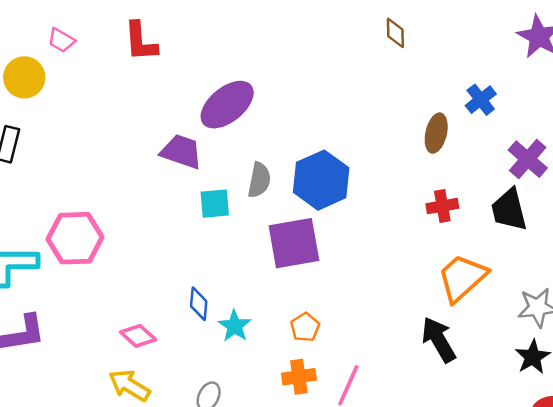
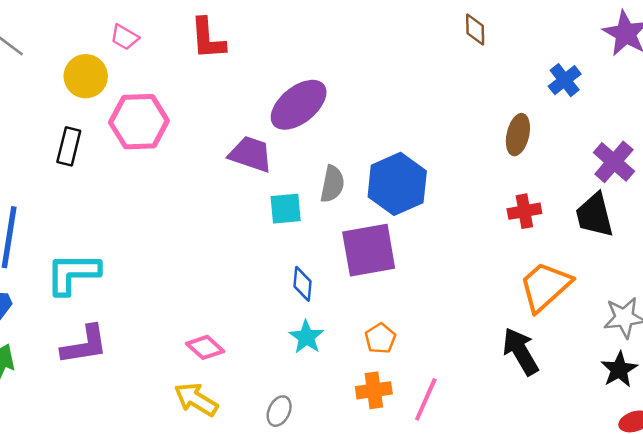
blue cross: (481, 100) -> (565, 80), moved
pink hexagon: (75, 238) -> (139, 122), moved
blue diamond: (199, 304) -> (302, 284), moved

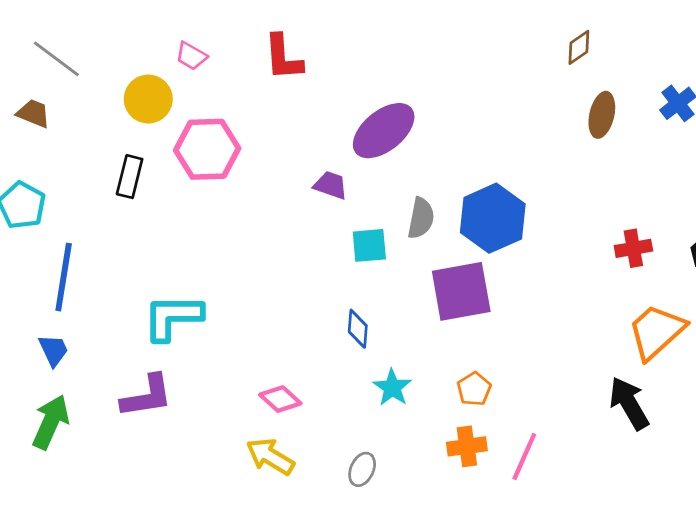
brown diamond: (475, 29) -> (579, 47), turned 56
brown ellipse: (518, 135) -> (602, 115), moved
purple trapezoid: (251, 154) -> (331, 185), size x0.7
cyan L-shape: (73, 273) -> (173, 317), moved
blue diamond: (302, 284) -> (358, 329), moved

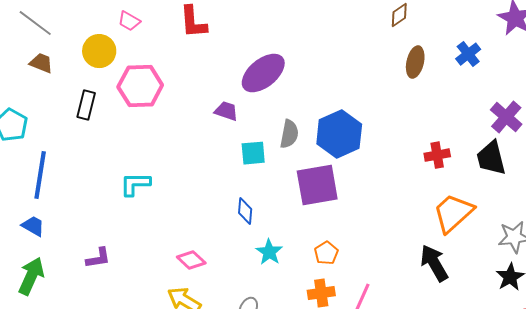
brown trapezoid: (33, 113) -> (41, 63), moved
cyan L-shape: (173, 317) -> (135, 184), moved, size x0.7
blue trapezoid: (53, 350) -> (33, 226), turned -35
purple L-shape: (147, 396) -> (98, 258), size x0.7

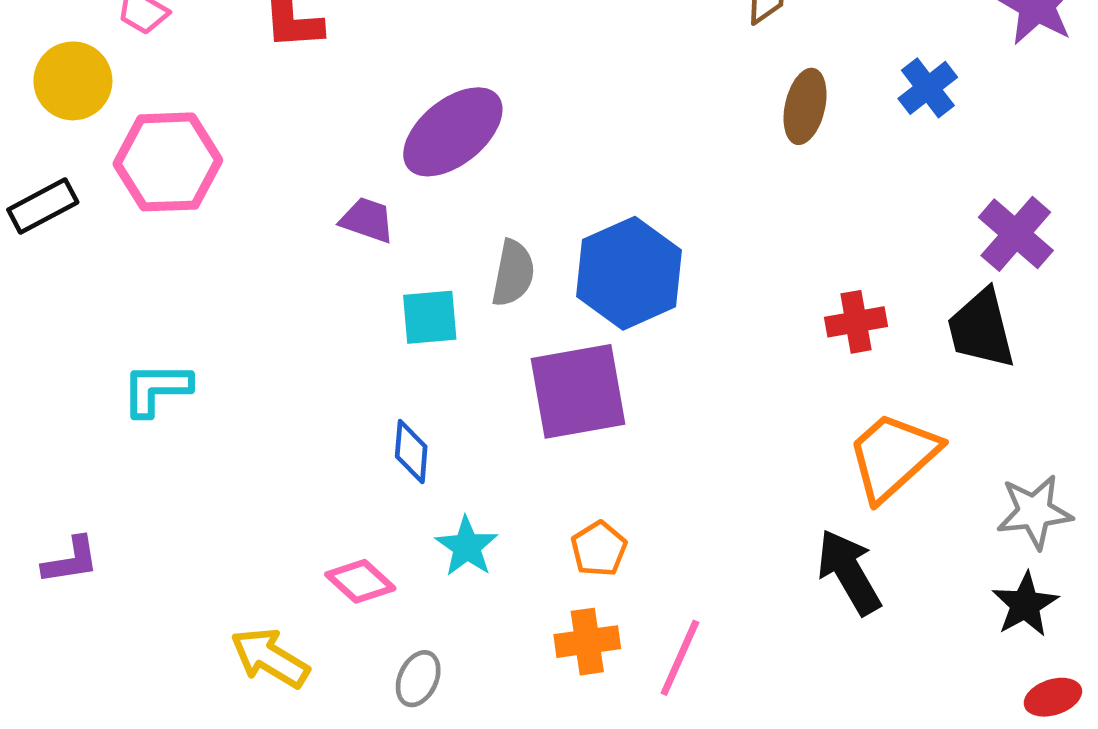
black rectangle: (86, 105) -> (43, 206), turned 48
pink diamond: (191, 260) -> (360, 581), moved

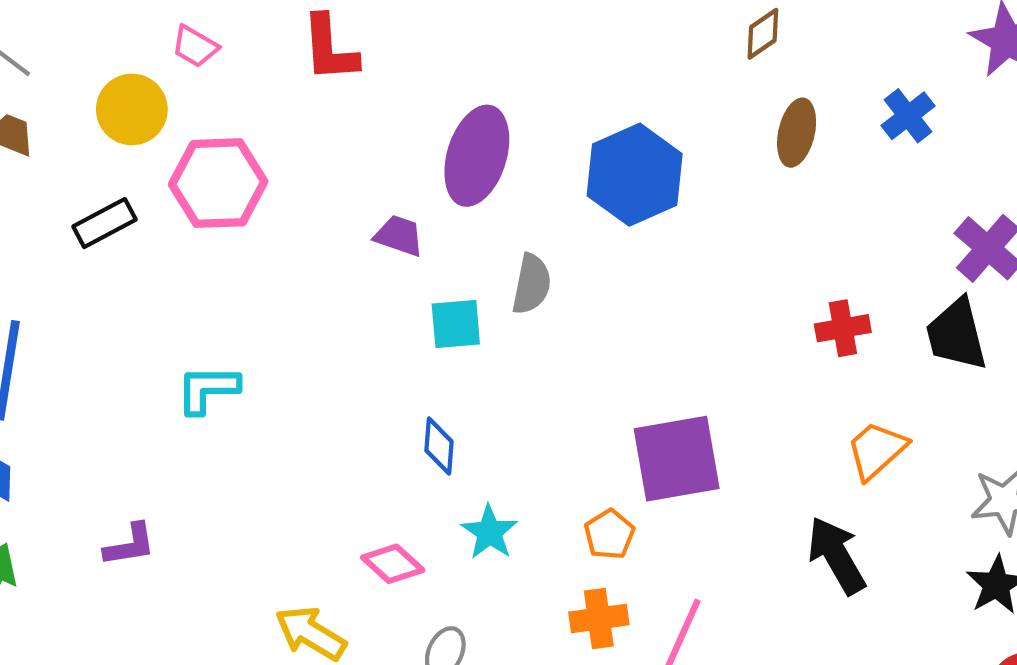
purple ellipse: (453, 132) -> (477, 156), turned -34
blue hexagon: (629, 273) -> (635, 175), moved
purple square: (578, 391) -> (677, 459), moved
orange trapezoid: (893, 456) -> (876, 450), size x0.7

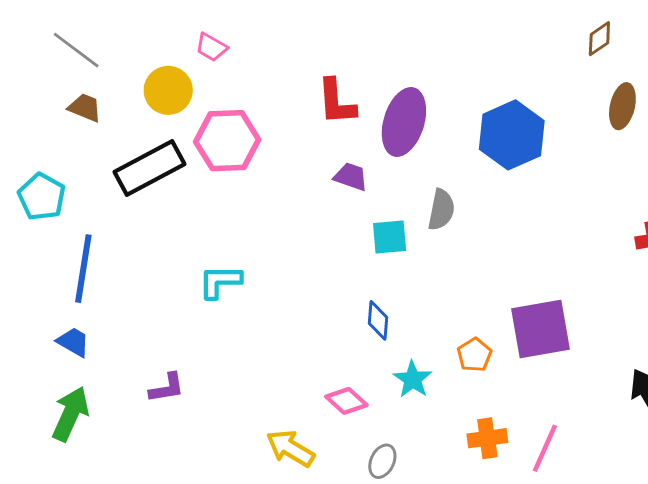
red L-shape: (330, 48) -> (336, 102), moved
black rectangle: (105, 223) -> (150, 168), size x1.6
orange pentagon: (609, 534) -> (474, 355), moved

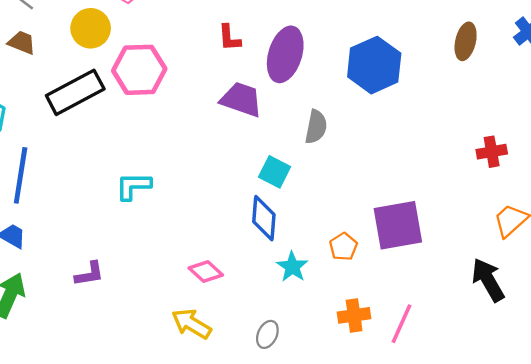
red L-shape: (336, 102) -> (229, 38), size x0.7
purple trapezoid: (351, 177) -> (241, 99), size x1.5
cyan square: (390, 237) -> (275, 172), moved, turned 32
blue diamond: (378, 320) -> (264, 218), size x1.4
pink diamond: (346, 401) -> (206, 272), moved

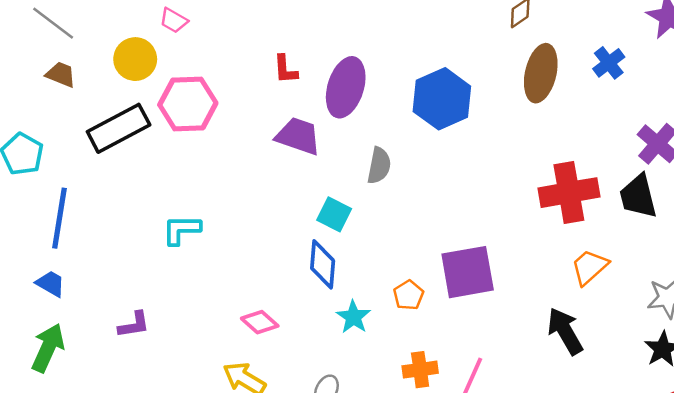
brown ellipse: (466, 41) -> (541, 73), size x1.4
red cross: (492, 152) -> (569, 193), size x1.8

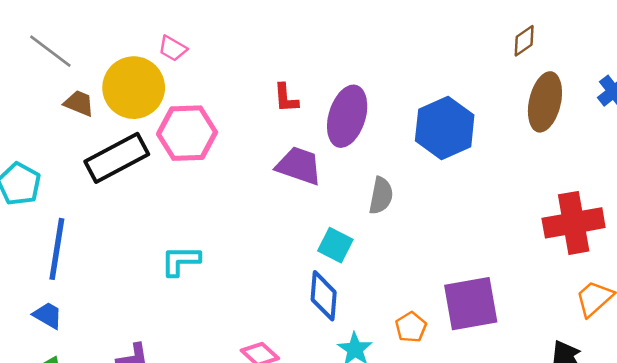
yellow circle: (135, 59) -> (134, 88), size x1.4
brown trapezoid: (61, 74) -> (79, 103), moved

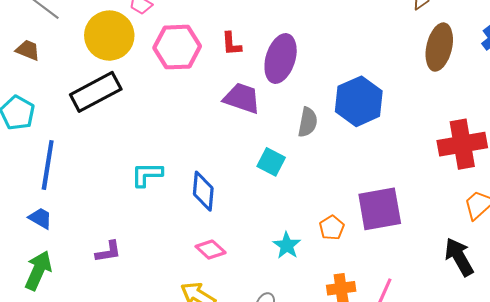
brown trapezoid: (79, 103) -> (28, 50), moved
blue hexagon: (445, 128) -> (359, 101), moved
pink hexagon: (187, 133) -> (177, 47), moved
blue diamond: (324, 296) -> (203, 191), moved

